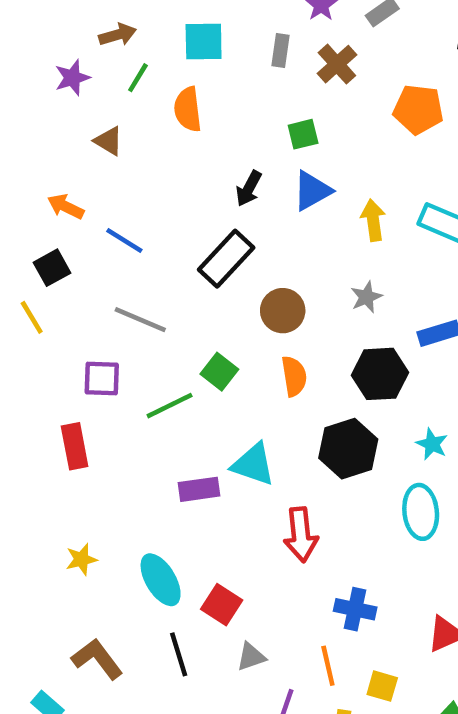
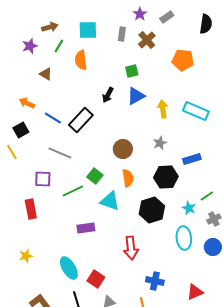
black rectangle: (226, 259) -> (81, 120), moved
cyan triangle: (253, 464) -> (110, 201), moved
yellow star: (81, 559) -> (26, 256), moved

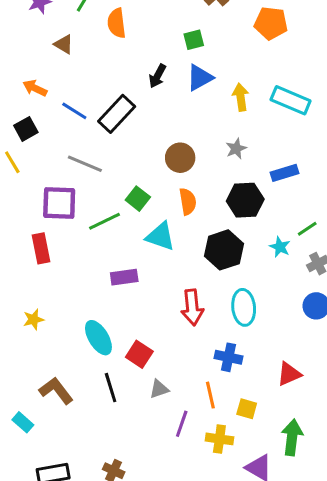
purple square: (43, 179) -> (59, 203), size x1.4
cyan ellipse: (184, 238) -> (244, 307), moved

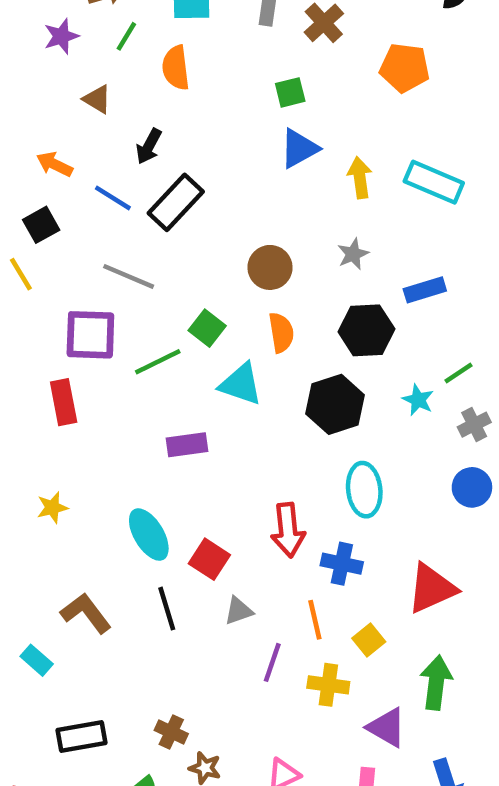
black arrow: (157, 76) -> (149, 146), moved
red arrow: (192, 307) -> (288, 530), moved
red triangle: (289, 374) -> (432, 588), size x1.4
yellow square: (247, 409) -> (369, 640), turned 35

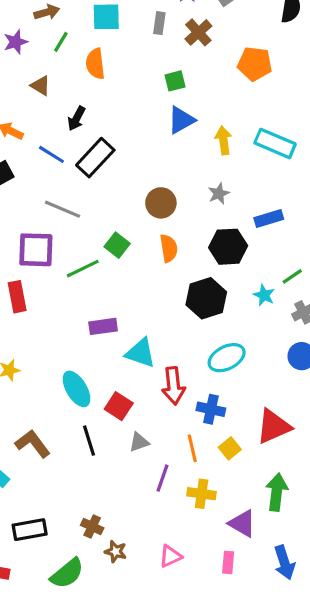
cyan triangle: (241, 384) -> (141, 353), moved
cyan ellipse: (364, 490) -> (227, 358), turned 69
yellow square: (369, 640) -> (230, 448), moved

